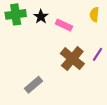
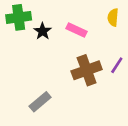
black star: (41, 17) -> (43, 31), moved
brown cross: (72, 59) -> (87, 70), turned 30

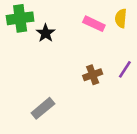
pink rectangle: (77, 30) -> (94, 24), moved
brown cross: (87, 70) -> (93, 75), size x0.6

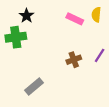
green cross: (20, 18) -> (16, 37), moved
black star: (46, 33) -> (27, 16), moved

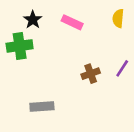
pink rectangle: (75, 19) -> (72, 22), moved
gray rectangle: (34, 87) -> (42, 106), turned 36

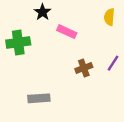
black star: (33, 20) -> (43, 12), moved
pink rectangle: (72, 22) -> (67, 32), moved

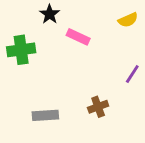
yellow semicircle: (109, 17) -> (128, 20), turned -119
brown cross: (84, 68) -> (98, 107), moved

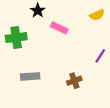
gray rectangle: (45, 115) -> (30, 76), moved

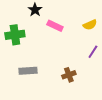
yellow semicircle: (97, 15) -> (90, 25), moved

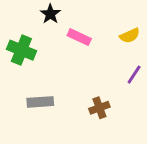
green cross: (15, 35) -> (21, 50), turned 30

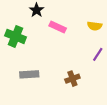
yellow semicircle: (130, 36) -> (95, 26), turned 32

